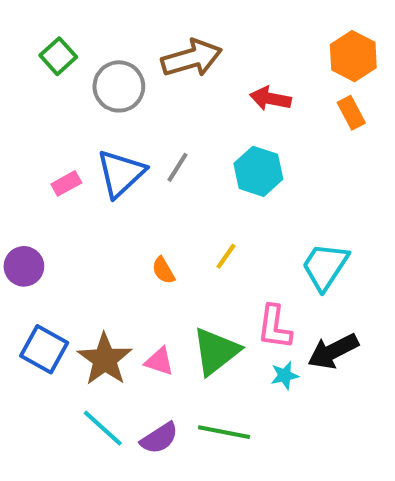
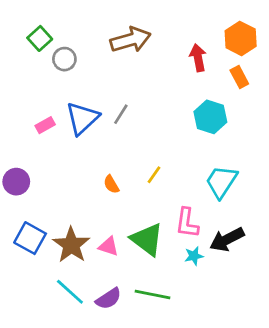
gray circle: (119, 86) -> (64, 59), moved, size x0.7
red arrow: (270, 99) -> (198, 58), moved, turned 68
cyan hexagon: (258, 171) -> (210, 117), moved
green triangle: (216, 351) -> (147, 239), turned -45

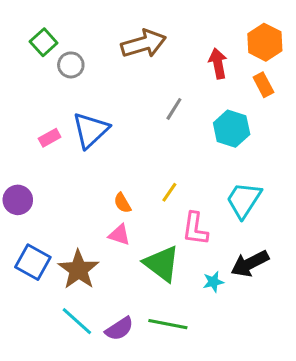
gray line: (121, 114) -> (174, 109), moved
pink L-shape: (187, 223) -> (195, 229), moved
pink triangle: (108, 246) -> (119, 235), moved

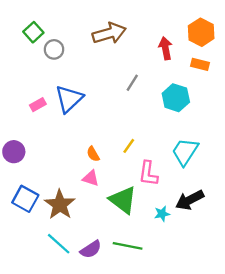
orange rectangle: (263, 85) -> (200, 64), turned -48

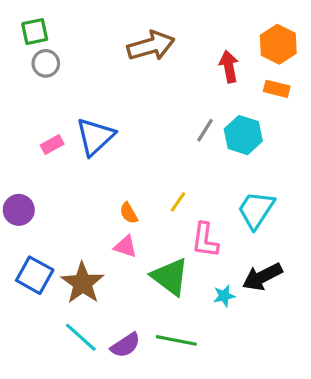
green square: (33, 32) -> (35, 32), moved, turned 30
gray circle: (54, 49) -> (46, 63), moved
gray line: (132, 83) -> (205, 130), moved

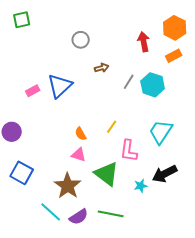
brown arrow: (151, 46) -> (102, 68), moved, size x0.5
gray circle: (46, 63) -> (81, 40), moved
orange rectangle: (277, 89) -> (174, 56), turned -42
brown star: (82, 283) -> (68, 186), moved

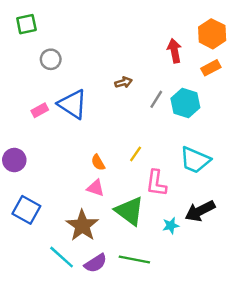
gray circle: (81, 40) -> (51, 59), moved
blue triangle: (60, 86) -> (73, 104), turned -44
cyan trapezoid: (161, 132) -> (195, 160), turned -100

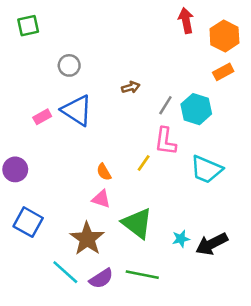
red arrow: (174, 51) -> (186, 21), moved
gray circle: (51, 59) -> (69, 65), moved
pink L-shape: (156, 183) -> (165, 141), moved
black arrow: (200, 211) -> (212, 244), moved

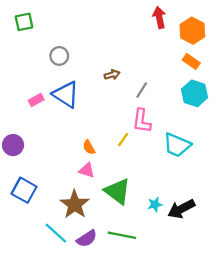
orange rectangle: (223, 72) -> (191, 61), turned 63
cyan hexagon: (196, 109) -> (195, 93), moved

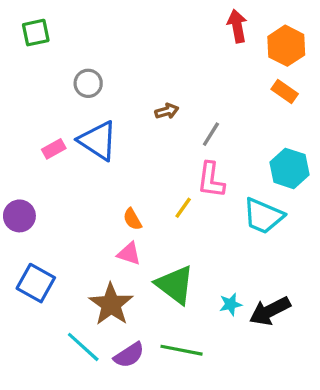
cyan hexagon: (195, 93) -> (290, 168), moved

